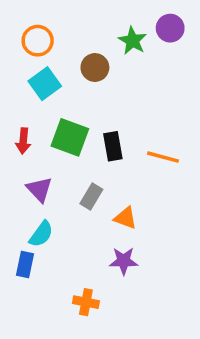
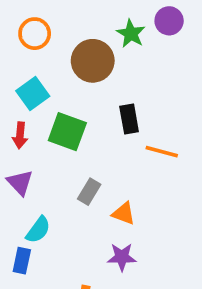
brown circle: (95, 68) -> (93, 61), size x1.5
cyan square: (45, 84) -> (33, 94), moved
black rectangle: (113, 146) -> (129, 119), moved
purple triangle: (39, 189) -> (20, 183), moved

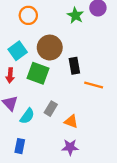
orange circle: (35, 34) -> (28, 15), moved
brown circle: (93, 61) -> (50, 48), moved
cyan semicircle: (38, 230) -> (27, 116), moved
blue rectangle: (22, 261) -> (20, 146), moved

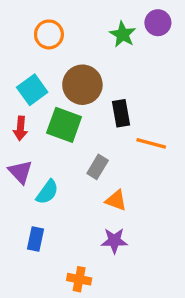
gray rectangle: (51, 109) -> (98, 167), moved

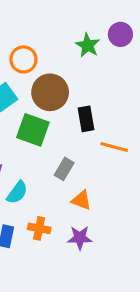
orange circle: (49, 34) -> (23, 59), moved
orange cross: (79, 279) -> (39, 228), moved

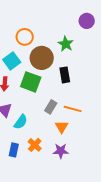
green star: (88, 45) -> (66, 44), moved
orange line: (114, 147) -> (73, 109), moved
orange triangle: (81, 200) -> (62, 127), turned 40
orange cross: (39, 228) -> (35, 145), turned 32

